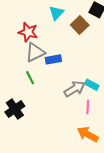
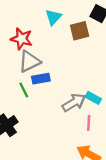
brown square: (80, 25) -> (80, 31), turned 30
blue rectangle: (53, 59) -> (41, 79), moved

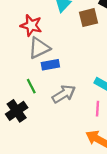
green line: (24, 90) -> (31, 86), moved
gray arrow: (74, 102) -> (64, 94), moved

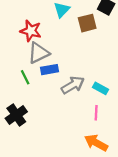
green line: (31, 86) -> (25, 77), moved
gray arrow: (64, 94) -> (73, 85), moved

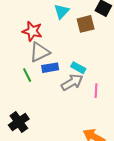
cyan rectangle: (101, 88) -> (78, 68), moved
pink line: (96, 113) -> (96, 91), moved
black cross: (16, 115) -> (19, 122), moved

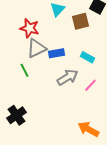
blue rectangle: (50, 68) -> (56, 53), moved
cyan rectangle: (78, 68) -> (87, 57), moved
pink line: (96, 91) -> (90, 85), turned 40

